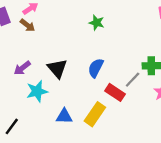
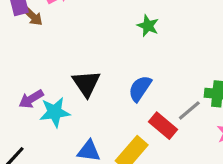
brown arrow: (27, 25) -> (33, 16), moved
purple arrow: (22, 68) -> (31, 99), moved

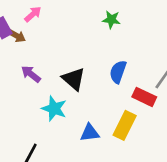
purple arrow: (31, 99) -> (31, 74), moved, turned 84
cyan star: (55, 112) -> (54, 109), turned -30

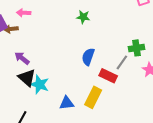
pink arrow: (33, 14) -> (24, 13), turned -136
brown arrow: (16, 36) -> (11, 29), turned 144
black triangle: (74, 79) -> (27, 78), moved

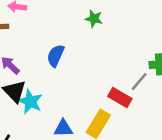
blue semicircle: (88, 57) -> (56, 56), moved

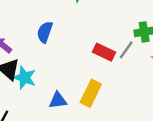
red rectangle: (120, 97) -> (104, 52), moved

